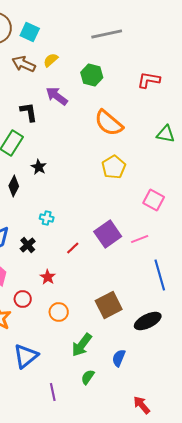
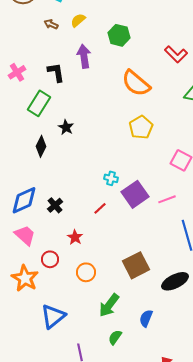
brown arrow: (24, 64) -> (51, 24), size x0.6
red L-shape: (149, 80) -> (176, 54), moved, turned -145
purple arrow: (57, 96) -> (84, 56), turned 45
cyan cross: (47, 218) -> (111, 178), moved

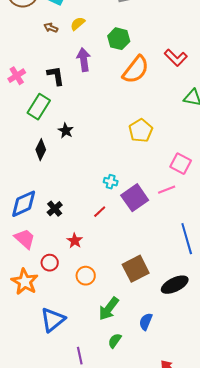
orange semicircle: (136, 83) -> (136, 70), moved, turned -92
pink line: (167, 199) -> (167, 190), moved

